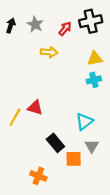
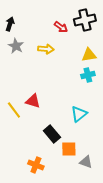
gray star: (35, 24) -> (16, 46), moved
red arrow: (65, 29) -> (61, 27), turned 88
yellow line: (15, 117) -> (14, 110), turned -66
gray triangle: (92, 146) -> (86, 162), moved, turned -40

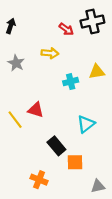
gray star: (16, 46) -> (16, 63), moved
yellow triangle: (89, 55) -> (97, 72), moved
cyan cross: (88, 75) -> (71, 82), moved
gray triangle: (86, 162) -> (98, 186), moved, turned -32

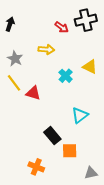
yellow triangle: (97, 72) -> (90, 67), turned 35
cyan cross: (71, 82) -> (66, 76), turned -32
red triangle: (36, 110) -> (33, 93), moved
yellow line: (15, 120) -> (14, 83), moved

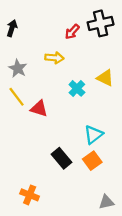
red arrow: (62, 27) -> (72, 32), turned 96
orange square: (70, 151) -> (92, 161), moved, turned -35
orange cross: (36, 167) -> (30, 195), moved

